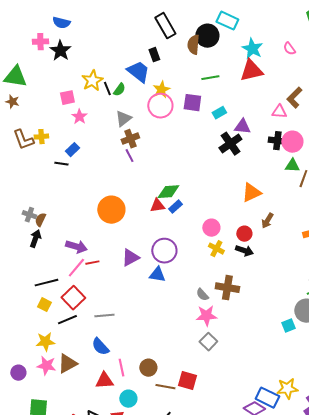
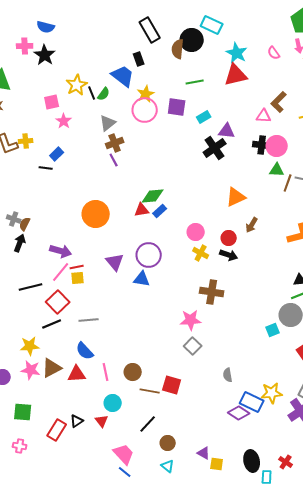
purple triangle: (130, 258) -> (115, 262), turned -42
gray semicircle: (202, 295) -> (228, 375), moved, turned 32
yellow square: (44, 305) -> (78, 278), moved, turned -32
red triangle: (104, 381) -> (77, 374), moved

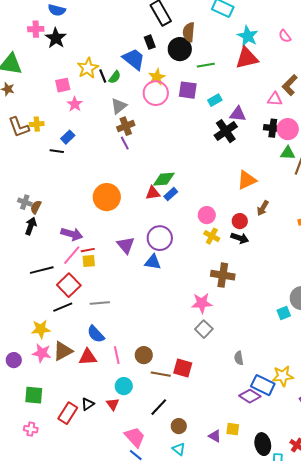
black circle: (192, 40) -> (180, 49), moved
yellow square: (217, 464) -> (233, 429), moved

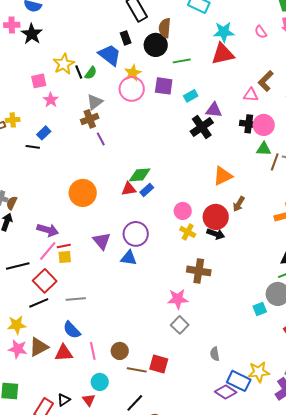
cyan star: (248, 36) -> (224, 32), turned -30
brown cross: (126, 126) -> (90, 119), moved
red circle: (240, 221) -> (216, 217), size x1.6

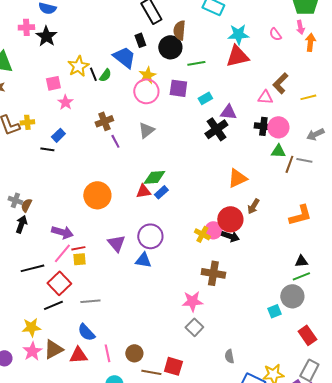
gray triangle: (95, 102) -> (146, 130), moved
pink circle: (183, 211) -> (213, 230), moved
pink star: (18, 349) -> (32, 351), turned 30

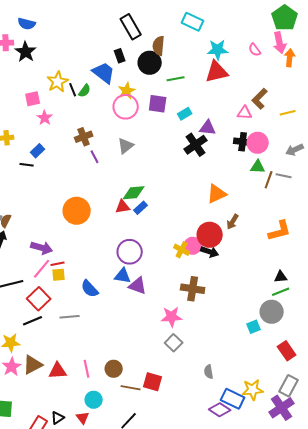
pink arrow: (300, 27) -> (280, 43), size x1.5
purple triangle: (116, 243) -> (138, 286), moved, turned -30
blue semicircle: (86, 332) -> (90, 289), moved

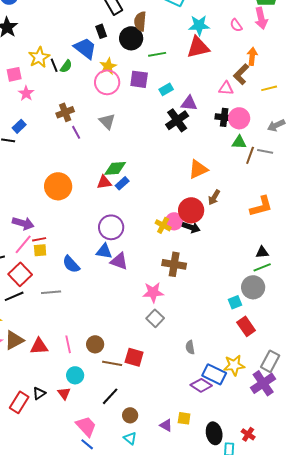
orange arrow: (290, 58) -> (252, 56), moved
gray triangle: (126, 146) -> (107, 121), turned -36
red rectangle: (287, 351) -> (246, 326), moved

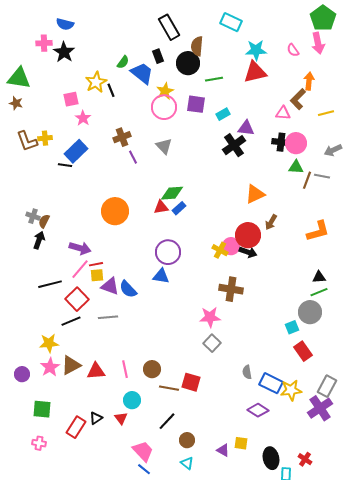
green semicircle: (66, 66) -> (123, 62), moved
blue rectangle: (19, 126) -> (76, 151), size x1.6
purple triangle: (119, 261) -> (110, 286), moved
blue rectangle: (214, 374) -> (271, 383), moved

